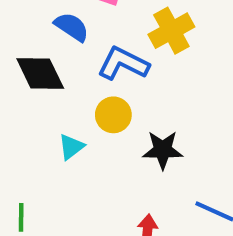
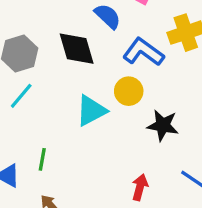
cyan triangle: (71, 147) -> (91, 111), size x1.5

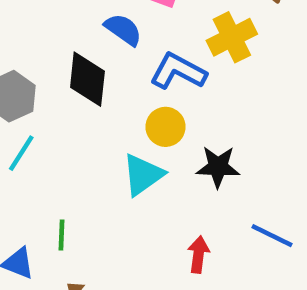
black diamond: (77, 49) -> (87, 79), turned 30
cyan triangle: (91, 111) -> (143, 175), moved

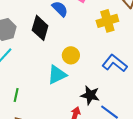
blue L-shape: (178, 71) -> (115, 63), moved
black star: (218, 167) -> (90, 95), moved

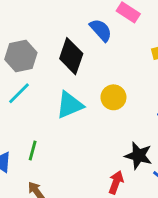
cyan triangle: (57, 75) -> (70, 105), moved

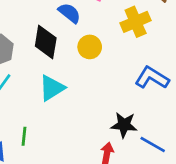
yellow circle: (113, 97) -> (90, 47), moved

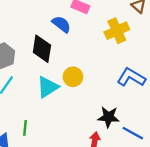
yellow circle: (90, 47) -> (73, 77), moved

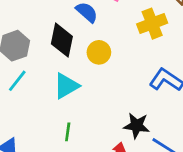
yellow circle: (73, 77) -> (99, 52), moved
green line: (25, 128) -> (68, 132), moved

